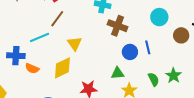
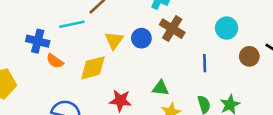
blue circle: (130, 52) -> (141, 38), moved

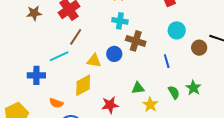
yellow triangle: (114, 40) -> (94, 61), turned -42
orange semicircle: (55, 61) -> (56, 103), moved

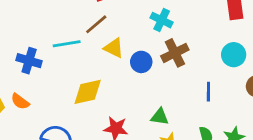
brown cross: (136, 41) -> (175, 53), turned 30
yellow triangle: (94, 61) -> (114, 48), moved
orange semicircle: (56, 103) -> (20, 101), moved

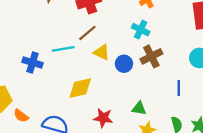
orange semicircle: (20, 101) -> (21, 116), moved

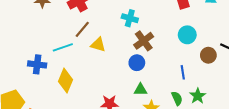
blue circle: (124, 64) -> (137, 63), moved
yellow diamond: (80, 88) -> (65, 81), moved, turned -45
blue line: (179, 88) -> (183, 72), moved

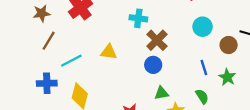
brown line: (82, 29) -> (49, 41), moved
green star: (198, 96) -> (227, 77), moved

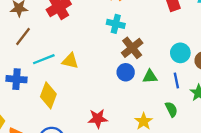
cyan circle: (203, 27) -> (180, 53), moved
yellow triangle: (109, 52) -> (70, 61), moved
green triangle: (162, 93) -> (150, 76), moved

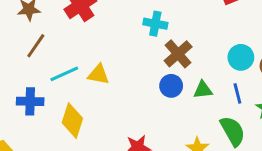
green semicircle: (171, 109) -> (233, 131), size x1.5

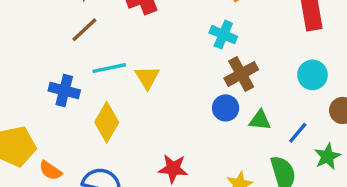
cyan circle: (241, 57) -> (312, 75), moved
yellow triangle: (99, 75) -> (147, 77), turned 35
blue line: (237, 93) -> (298, 133), turned 42

